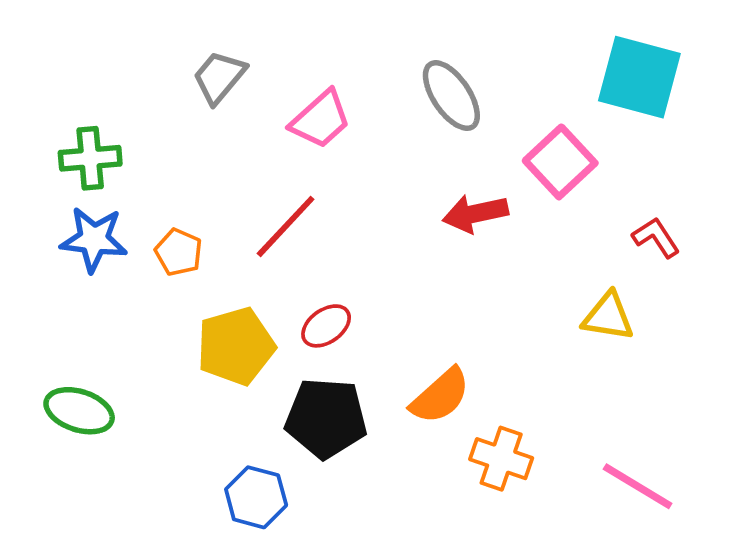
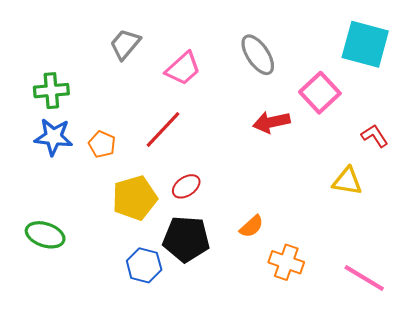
orange semicircle: (440, 396) -> (251, 226), size x0.7
blue hexagon: (256, 497) -> (144, 265), moved

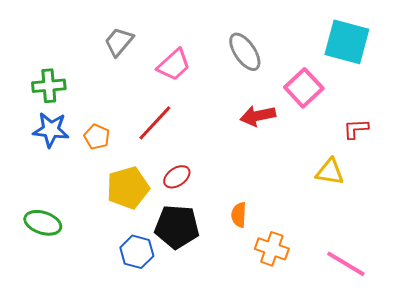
red L-shape: (375, 136) -> (356, 129), turned -60
orange semicircle: (251, 226) -> (239, 215), turned 135

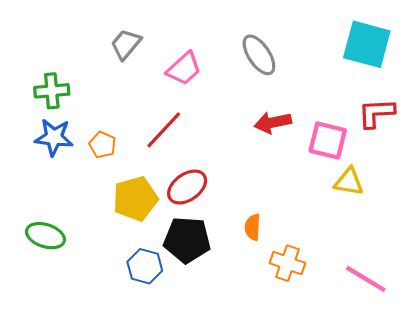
pink square: (304, 88) -> (328, 140), moved, turned -33
red L-shape: (356, 129) -> (376, 113), moved, size x1.4
red ellipse: (177, 177) -> (187, 187), size x1.4

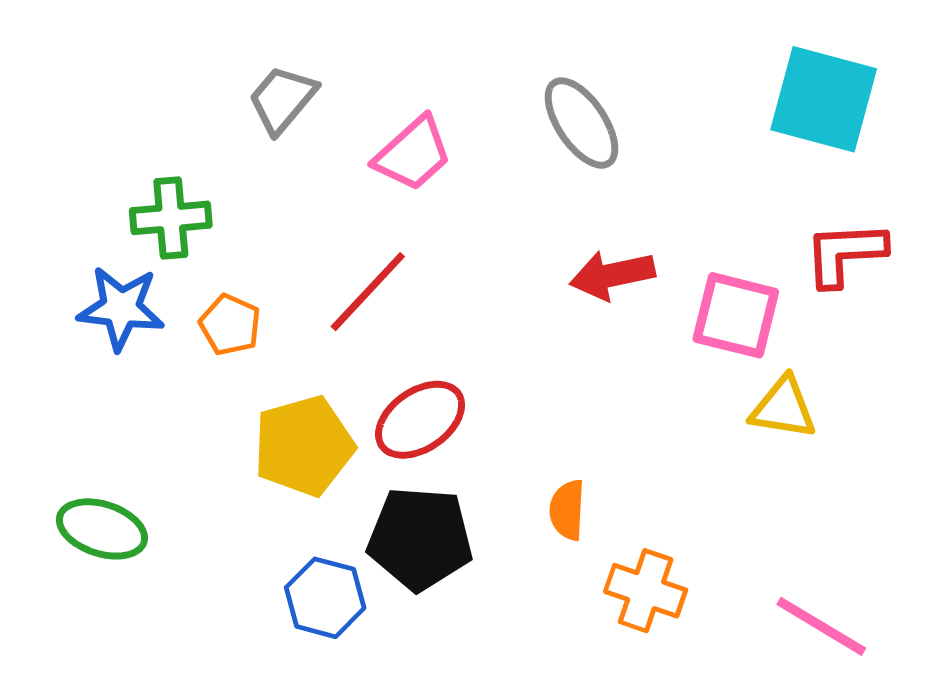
green cross: (52, 91) -> (171, 218), moved

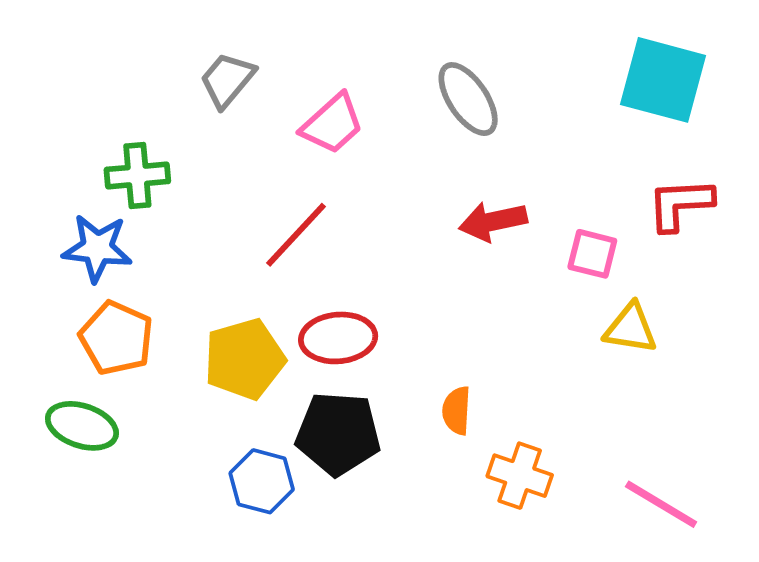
pink square: (736, 315) -> (592, 254), size x0.7
orange pentagon: (230, 325) -> (116, 338), moved, size x1.5
red ellipse: (420, 420) -> (338, 338), turned 30

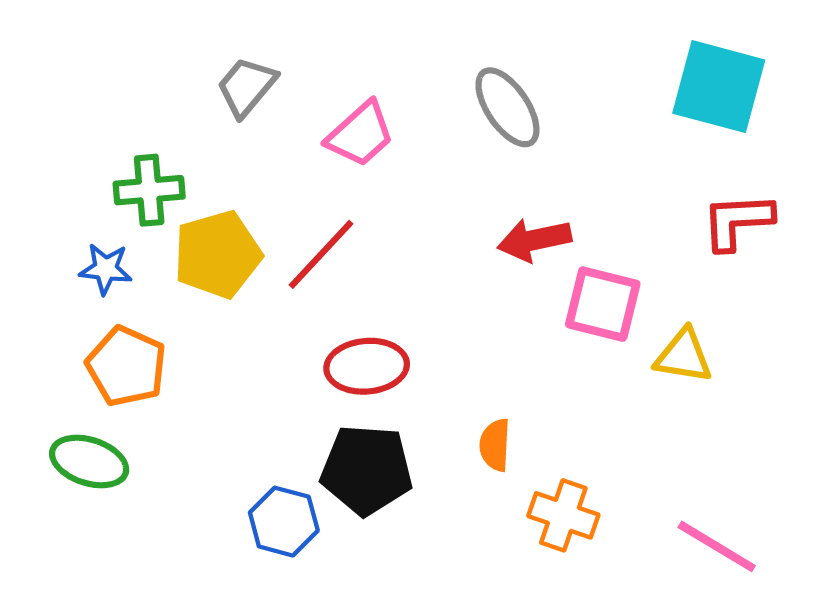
blue star: (97, 248) -> (106, 269), size x0.7
pink square: (592, 254) -> (603, 304), moved, size x1.4
yellow pentagon: (244, 359) -> (217, 254), moved

